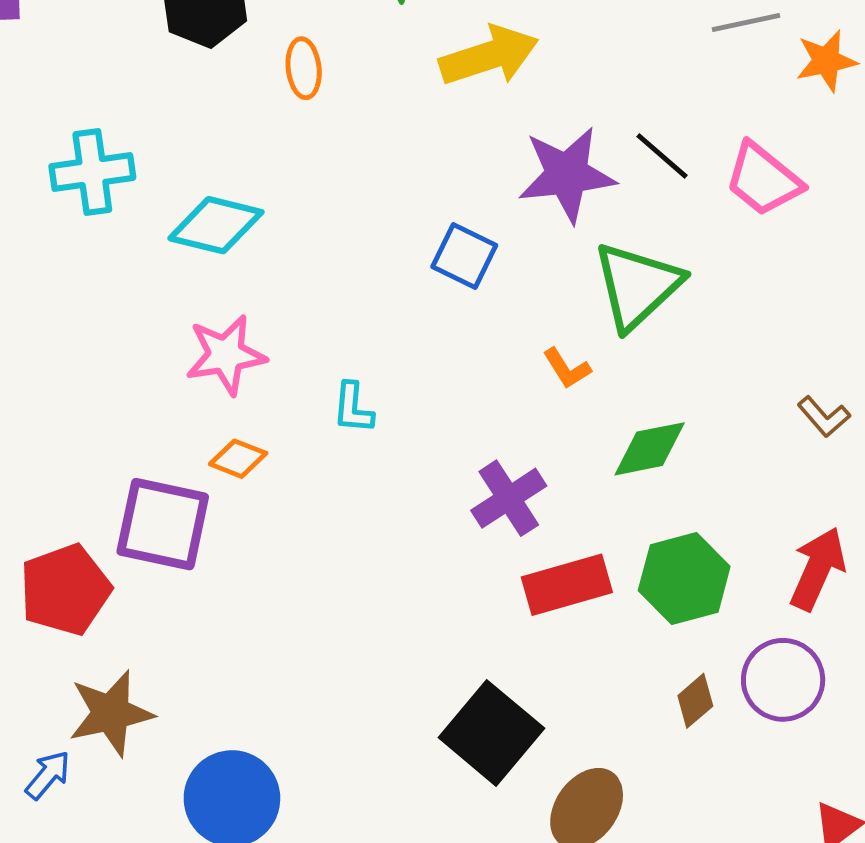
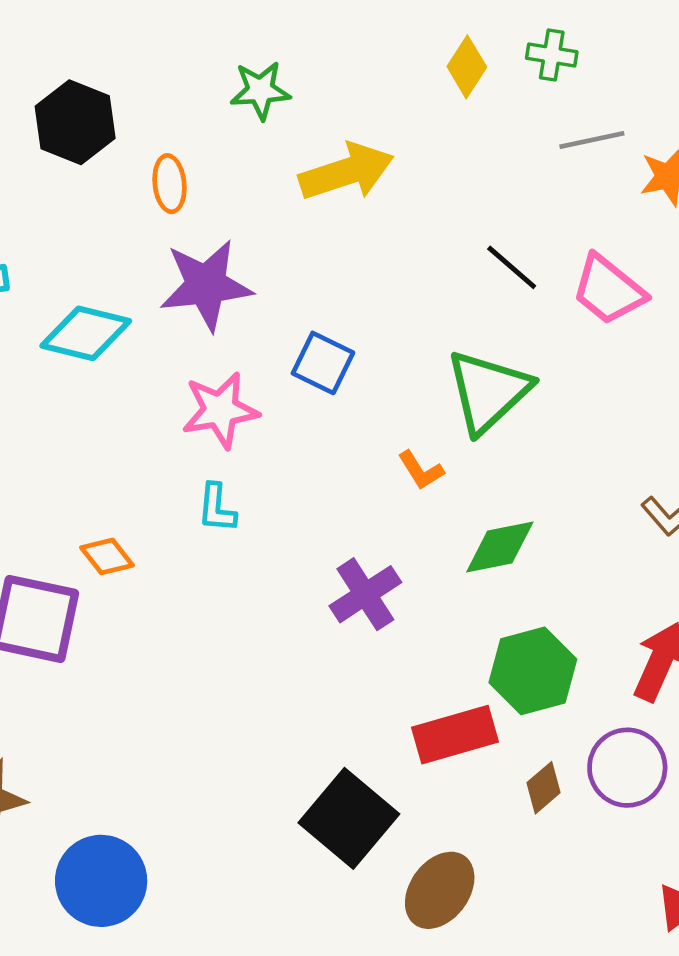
purple star: (567, 174) -> (206, 285), moved
pink star: (226, 355) -> (220, 410), moved
orange diamond: (238, 459) -> (107, 556), turned 30
red rectangle: (567, 585) -> (455, 735), moved

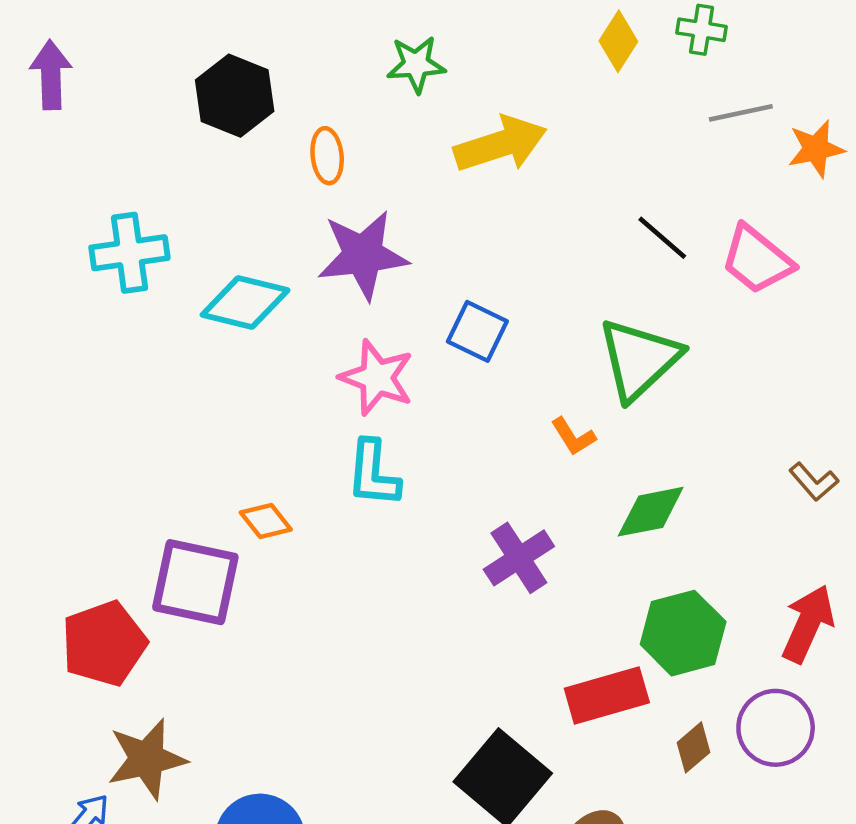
pink star: (220, 410) -> (377, 378), turned 30
cyan L-shape: (217, 508) -> (373, 474), size x1.4

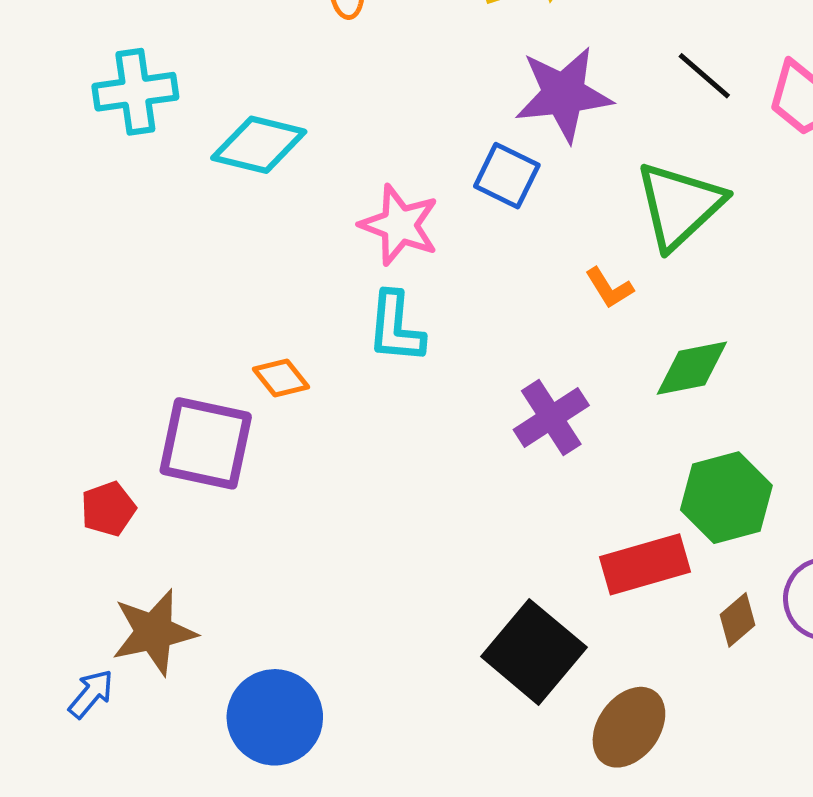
purple star: (363, 255) -> (564, 94), moved
red pentagon: (104, 643) -> (108, 509), size x0.6

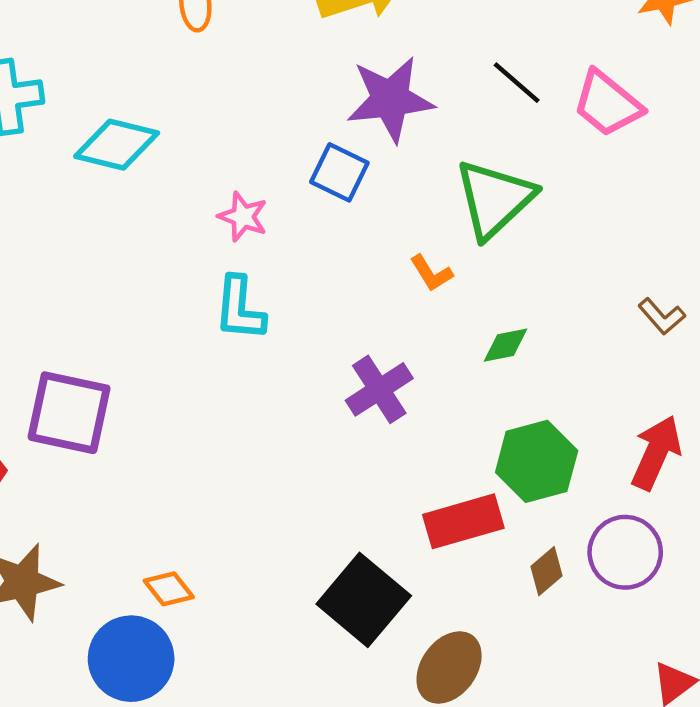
pink star: (399, 225) -> (243, 217), size x0.7
green diamond: (692, 368) -> (506, 345), size x0.7
orange diamond: (281, 378) -> (169, 589), moved

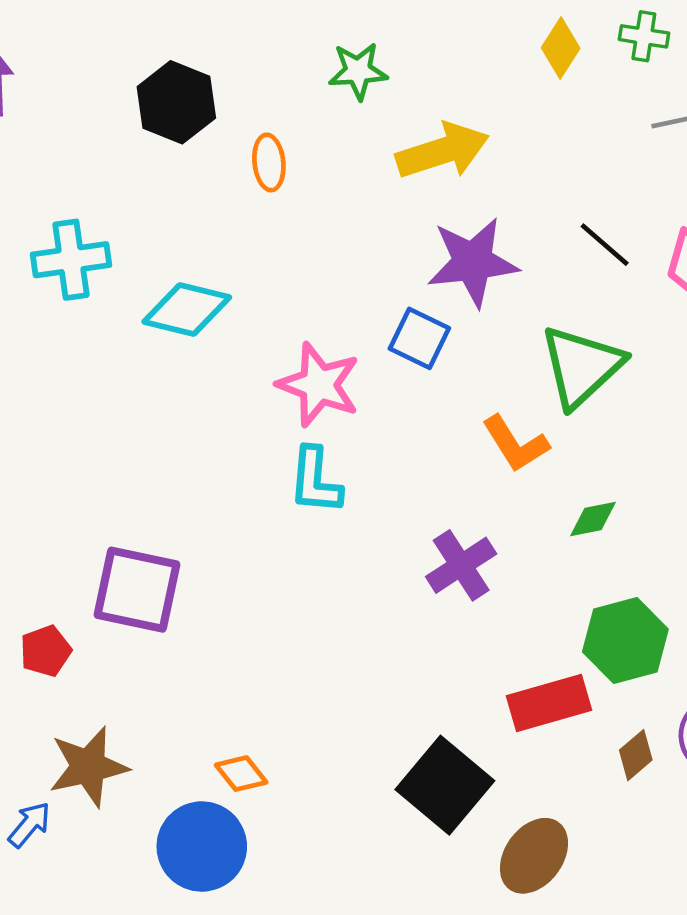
pink star: (243, 217) -> (319, 385), size x1.6
orange L-shape: (431, 273) -> (515, 444), size x1.5

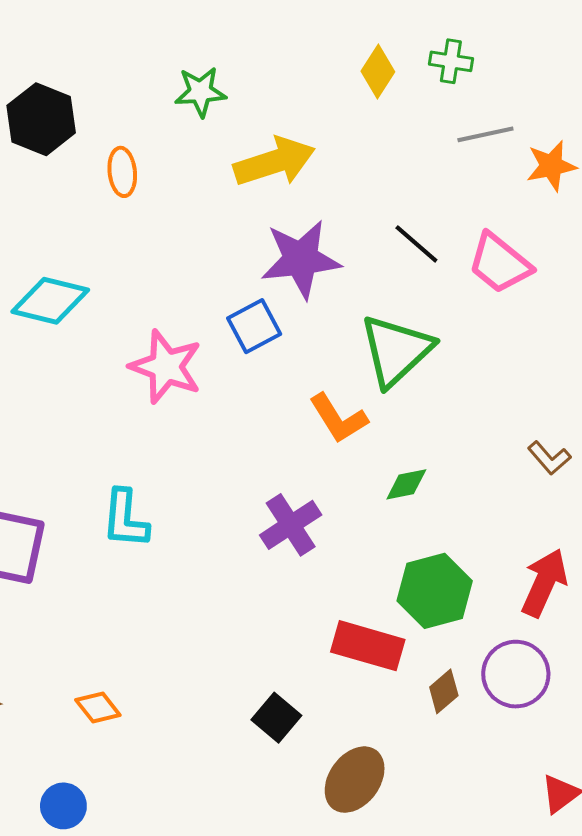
blue square: (419, 338) -> (254, 326), turned 36
cyan L-shape: (315, 481) -> (125, 519), moved
red rectangle: (549, 703) -> (368, 646), turned 32
black square: (445, 785) -> (276, 718), size x0.6
blue circle: (202, 847) -> (63, 806), moved, size x0.6

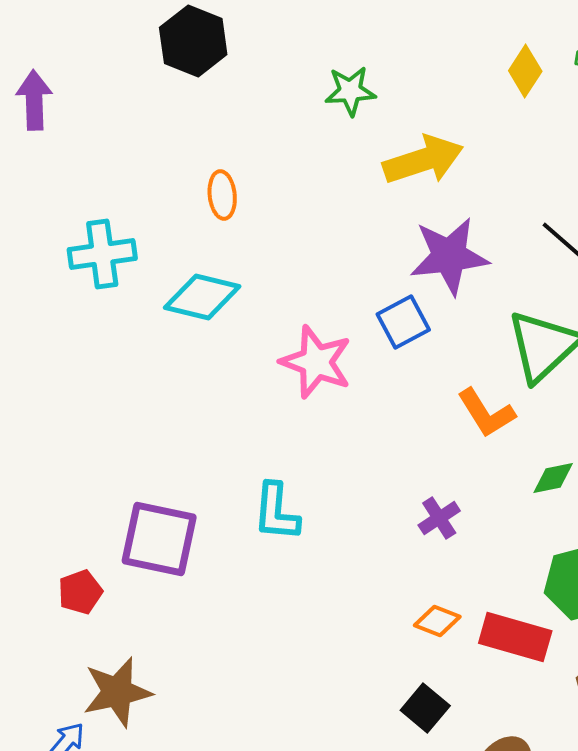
black hexagon: (41, 119) -> (193, 41), moved
orange ellipse: (122, 172) -> (222, 195), moved
purple cross: (291, 525) -> (439, 518), size x0.7
orange diamond: (98, 708) -> (437, 621), moved, turned -30

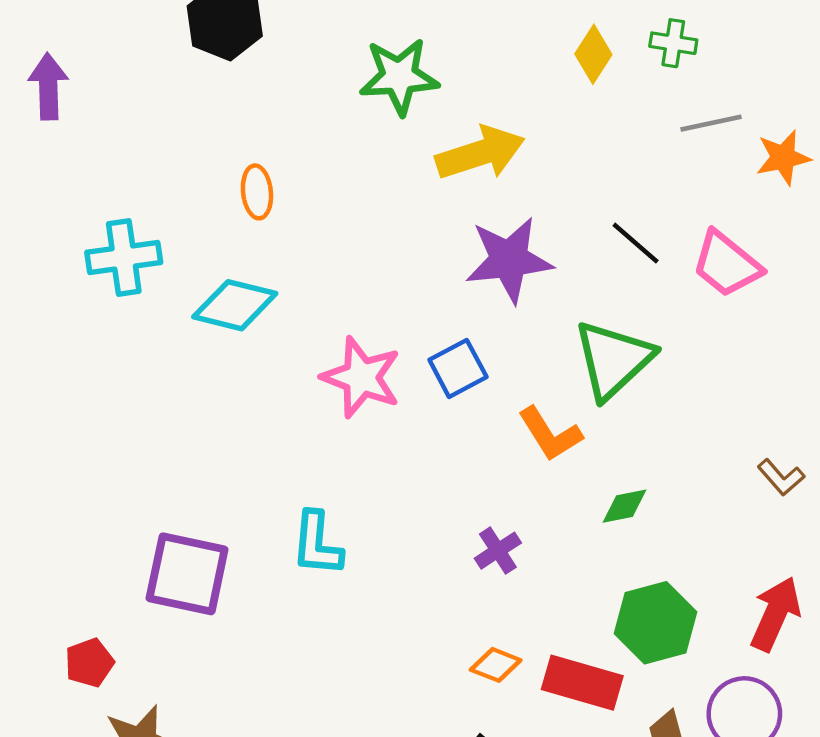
green star: (350, 91) -> (399, 76), size x1.4
blue square: (403, 322) -> (458, 368), moved
red pentagon: (80, 592) -> (89, 663), moved

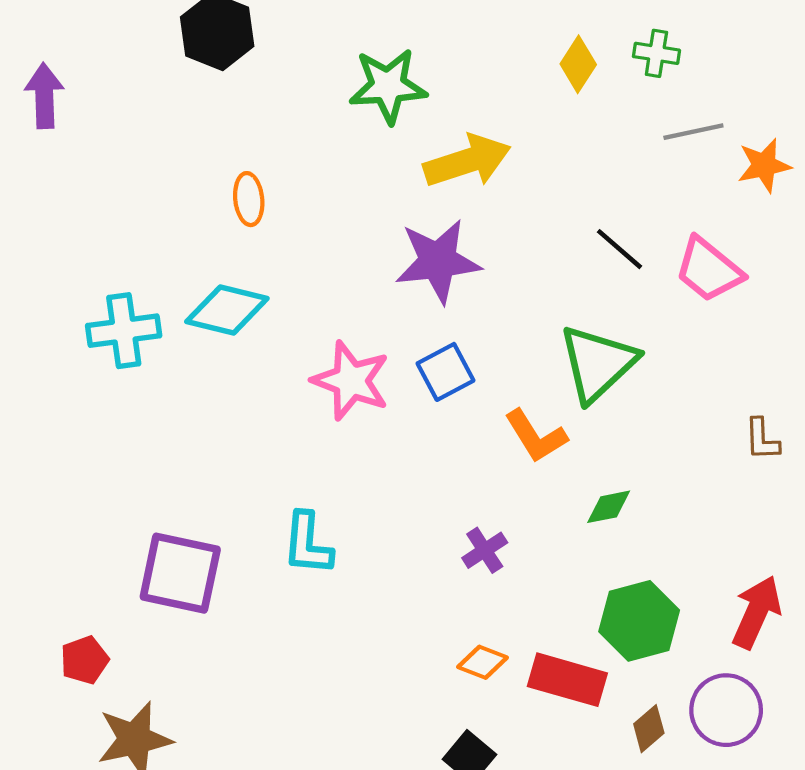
cyan cross: (124, 257) -> (124, 331), moved
purple star: (509, 260) -> (438, 261), moved
brown L-shape: (781, 477) -> (762, 439), moved, turned 39

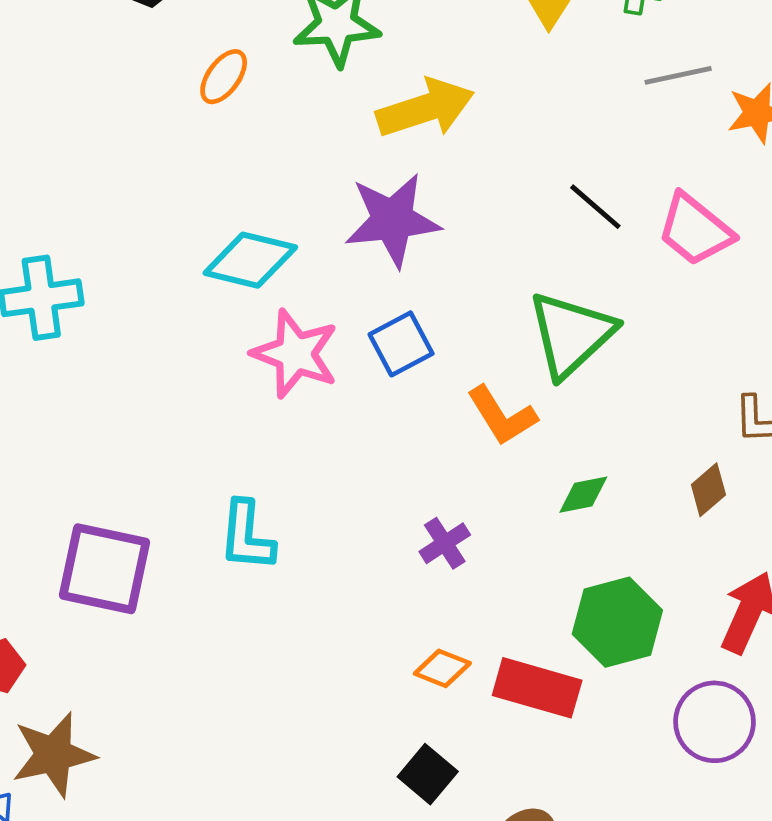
orange ellipse: (249, 199) -> (224, 77), moved, turned 42
cyan diamond: (227, 310) -> (250, 260), moved
brown diamond: (649, 729) -> (708, 490), moved

